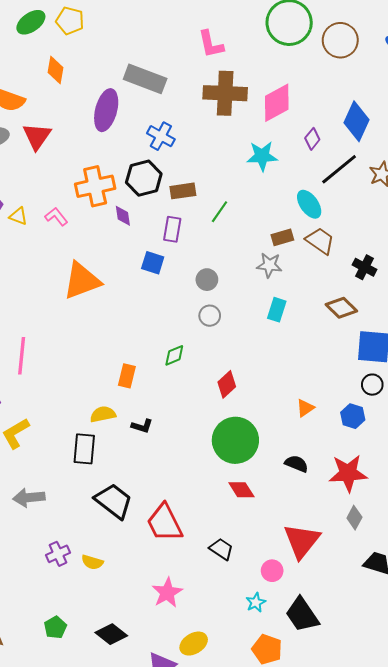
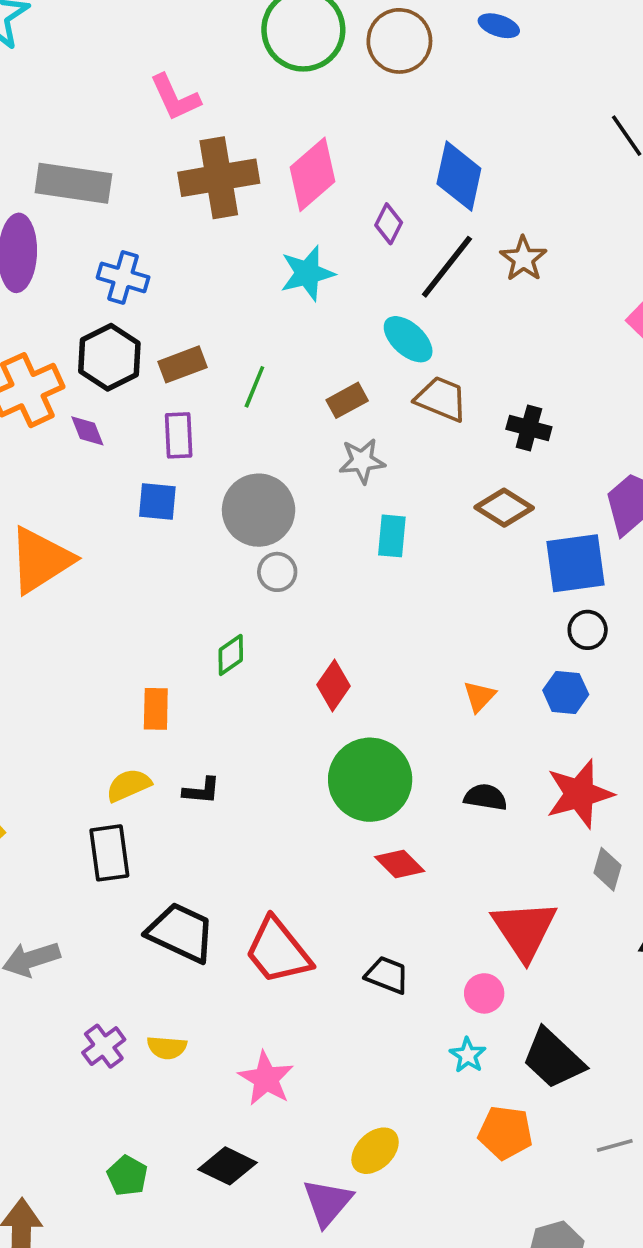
brown rectangle: (282, 237) -> (347, 400), moved
gray circle: (207, 280) -> (259, 510), size x1.8
pink star: (167, 593) -> (266, 1079), moved

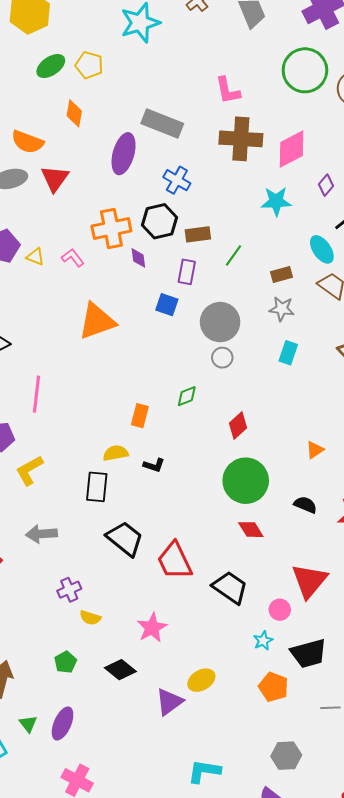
black trapezoid: (387, 975) -> (230, 587), size x1.5
yellow semicircle: (167, 1048) -> (90, 618), moved
black trapezoid: (553, 1059) -> (309, 653), turned -72

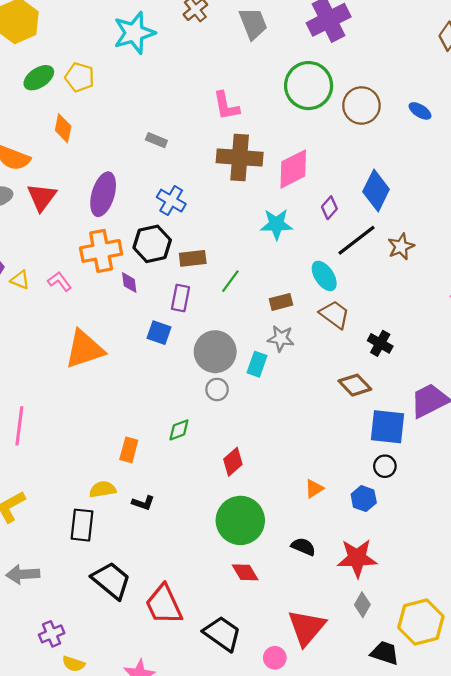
gray rectangle: (162, 123) -> (156, 140), size x0.5
purple ellipse: (124, 154) -> (103, 194), moved
cyan rectangle: (288, 353) -> (257, 364), moved

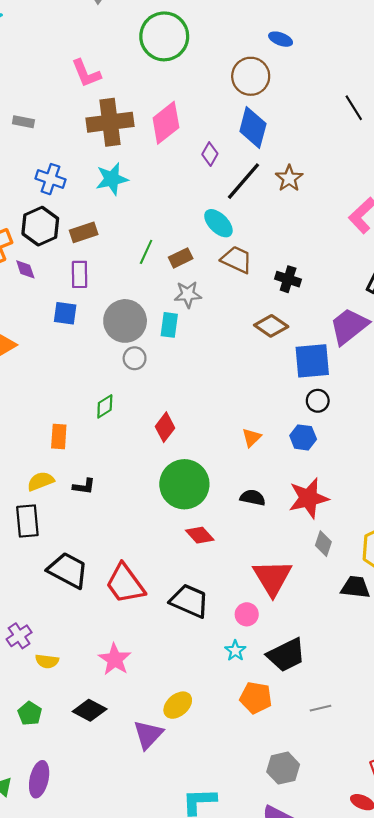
brown circle: (361, 105) -> (251, 76), moved
cyan star: (276, 224) -> (112, 179), moved
green line: (230, 281) -> (146, 252), moved

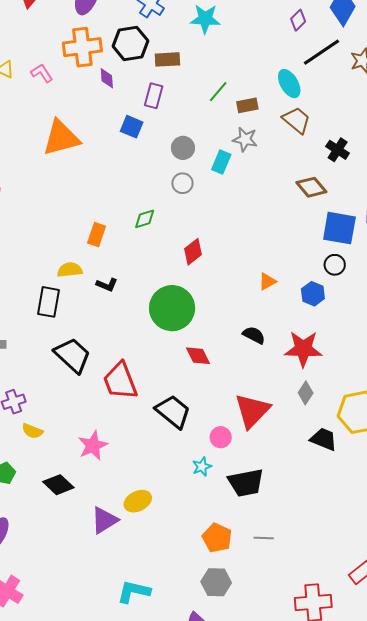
gray circle: (125, 321) -> (183, 148), size x0.6
green circle: (184, 484) -> (172, 308), moved
orange pentagon: (256, 698) -> (217, 538), moved

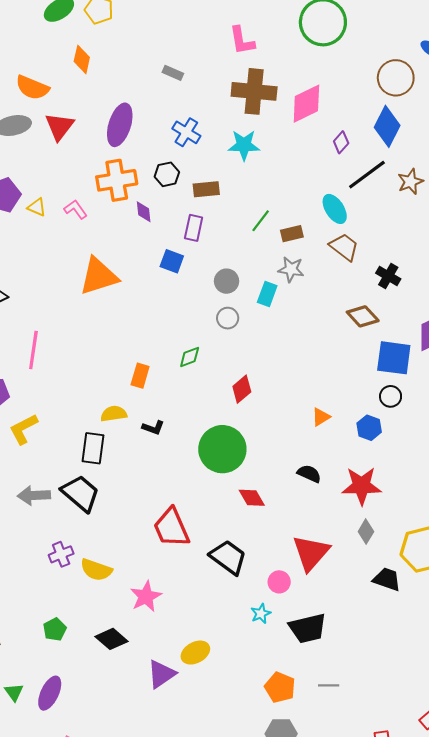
black hexagon: (130, 44) -> (167, 174), size x0.7
black trapezoid: (73, 355) -> (81, 493), moved
yellow semicircle: (32, 431) -> (96, 570), moved, size x1.4

